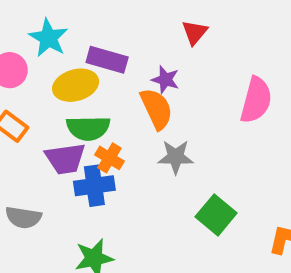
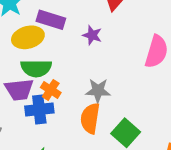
orange semicircle: (156, 109) -> (90, 118), moved, turned -148

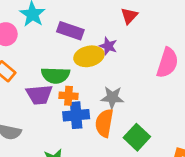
yellow ellipse: (28, 37) -> (89, 56), moved
orange cross: (51, 90) -> (68, 96), turned -30
blue cross: (39, 109) -> (76, 115), moved

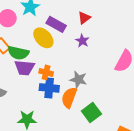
red triangle: (129, 16) -> (84, 18), moved
yellow ellipse: (89, 56) -> (43, 38), moved, turned 50
green semicircle: (55, 75) -> (18, 53), moved

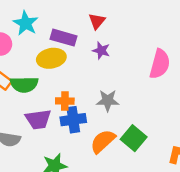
yellow ellipse: (43, 38) -> (51, 58), turned -45
purple trapezoid: (24, 68) -> (38, 119), moved
orange semicircle: (69, 98) -> (103, 141), moved, turned 40

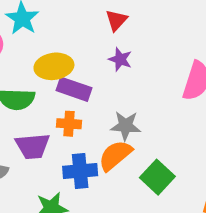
purple rectangle: (63, 38) -> (74, 89), moved
blue cross: (73, 120) -> (80, 171), moved
orange semicircle: (103, 141) -> (115, 155), moved

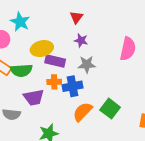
gray star: (126, 126) -> (87, 64), moved
orange semicircle: (115, 155) -> (83, 112), moved
blue cross: (80, 171) -> (72, 86), moved

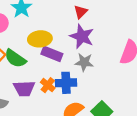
purple star: (81, 40) -> (82, 36), size x1.6
green semicircle: (21, 70) -> (15, 58), turned 30
orange cross: (54, 82) -> (48, 85), moved, turned 32

